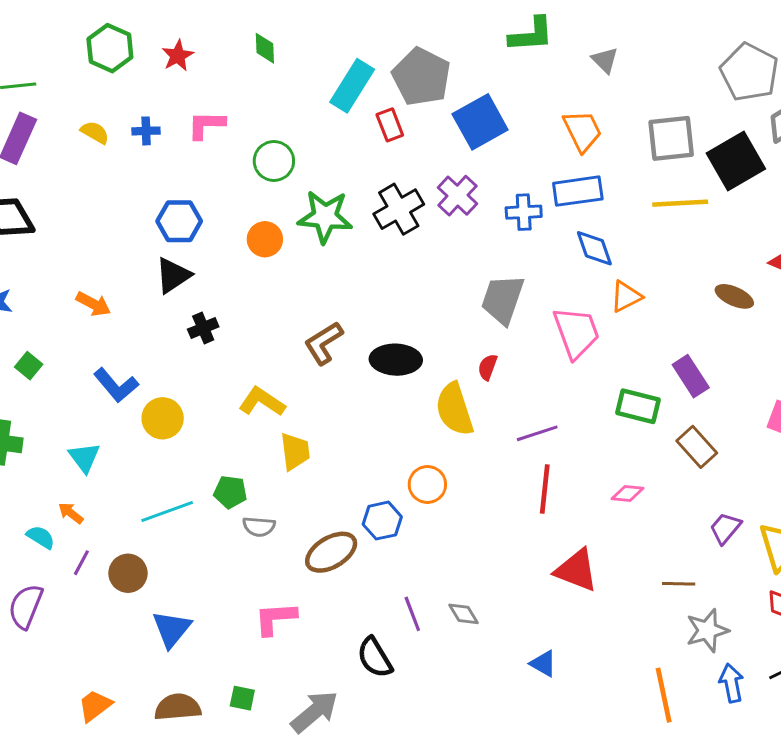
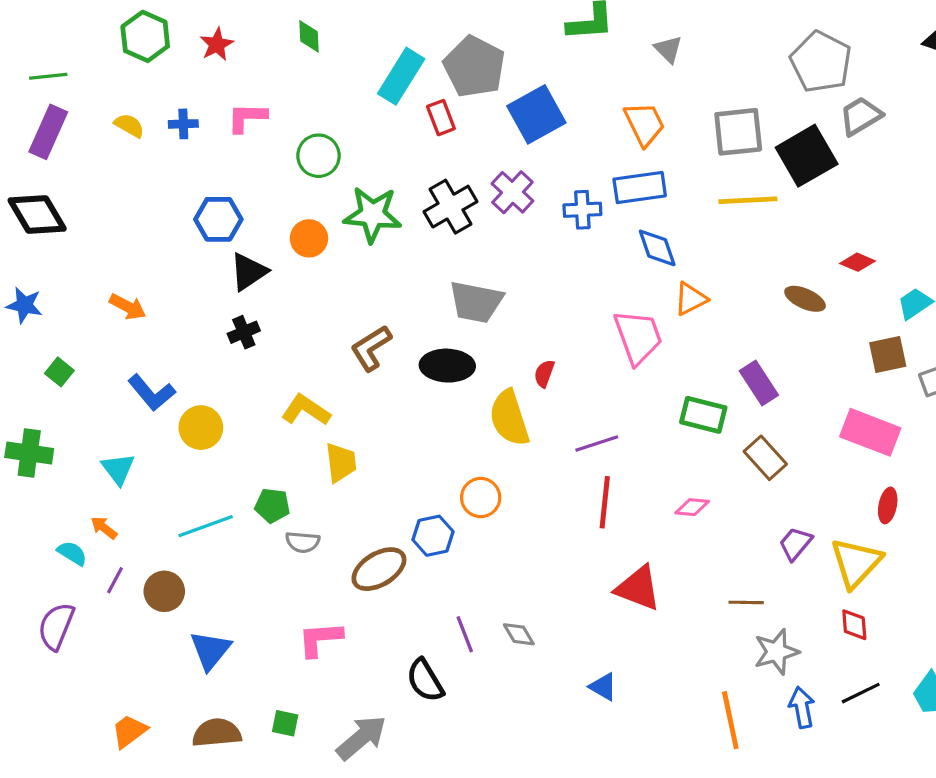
black triangle: (173, 275) -> (249, 272), moved
gray trapezoid: (503, 299) -> (476, 302), moved, turned -98

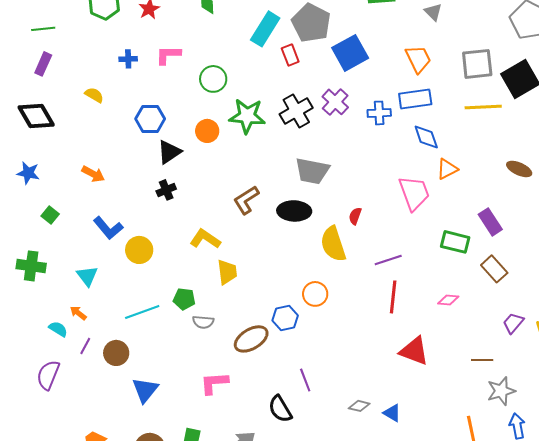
yellow semicircle: (129, 125) -> (94, 95), moved
purple rectangle: (48, 132) -> (43, 64), size x0.7
gray diamond: (519, 634) -> (359, 406), moved, turned -45

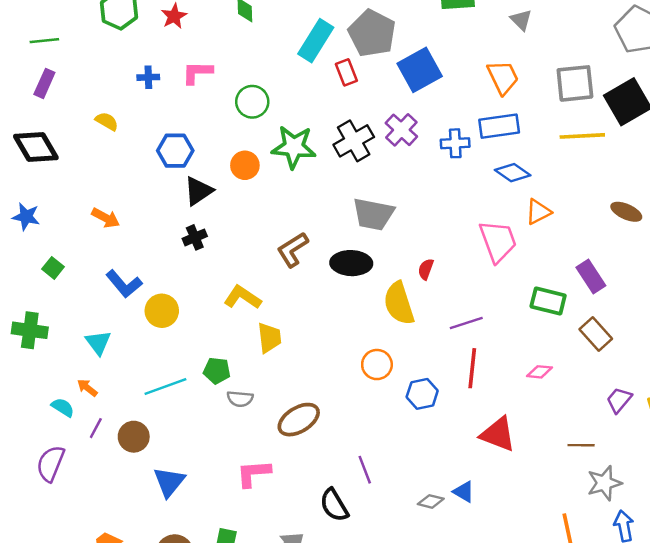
blue diamond: (426, 137) -> (513, 173), turned -36
blue hexagon: (285, 318) -> (422, 394), moved
blue triangle: (392, 413) -> (464, 492), moved

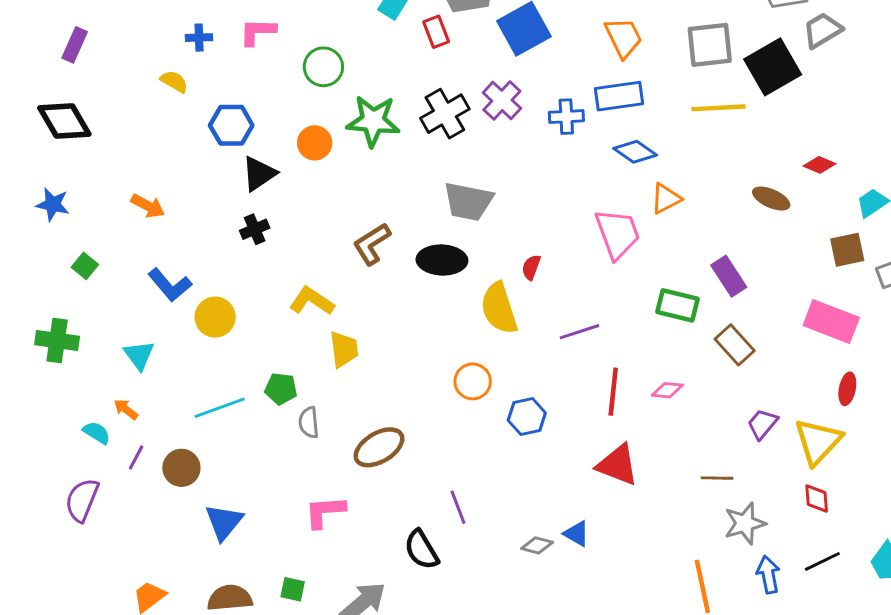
yellow semicircle: (107, 121) -> (174, 81), moved
red line: (472, 368) -> (613, 392), moved
gray semicircle: (240, 399) -> (309, 422), turned 80

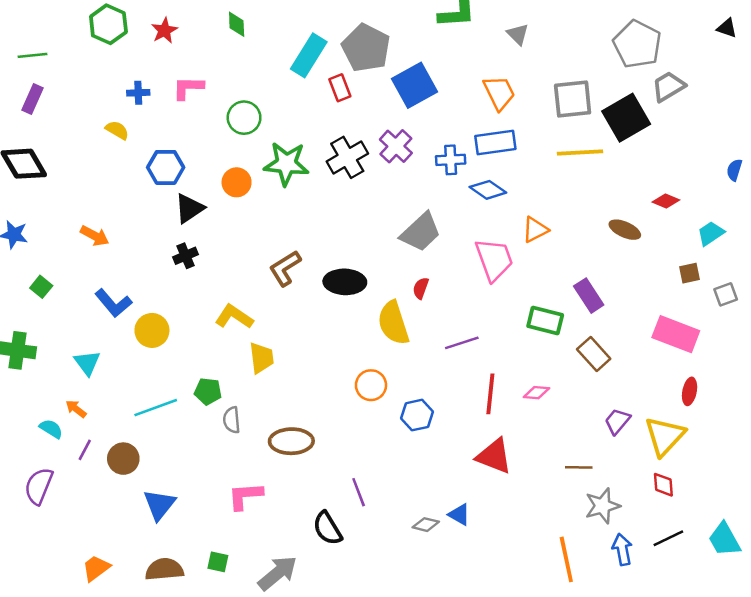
blue diamond: (635, 152) -> (488, 190), moved
gray trapezoid: (468, 201) -> (421, 232), moved, turned -54
brown square: (847, 250) -> (690, 273), size x0.7
brown ellipse: (379, 447) -> (291, 441), turned 30

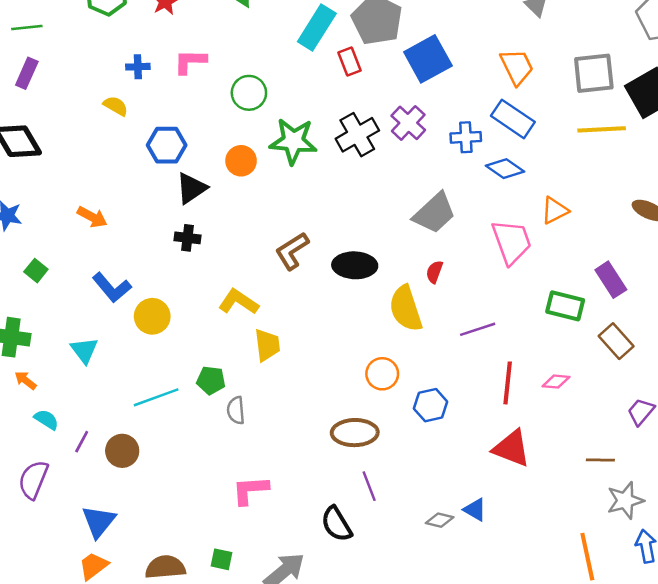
blue rectangle: (495, 143) -> (513, 119), turned 42
black cross: (186, 256) -> (187, 238), turned 30
orange arrow: (76, 409) -> (25, 380), moved
brown ellipse: (291, 441) -> (355, 433), moved
blue triangle: (159, 505) -> (99, 521), moved

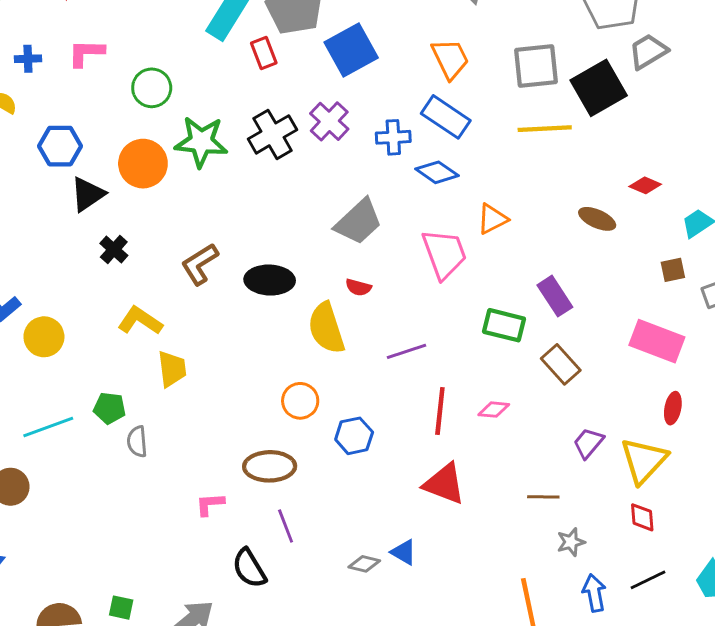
orange circle: (241, 161) -> (143, 164), size x1.4
black cross: (187, 238) -> (114, 249), moved, turned 35
red semicircle: (434, 272) -> (358, 287), turned -95
pink L-shape: (250, 490) -> (210, 504), moved, size x0.7
gray star: (625, 501) -> (571, 542), size x0.7

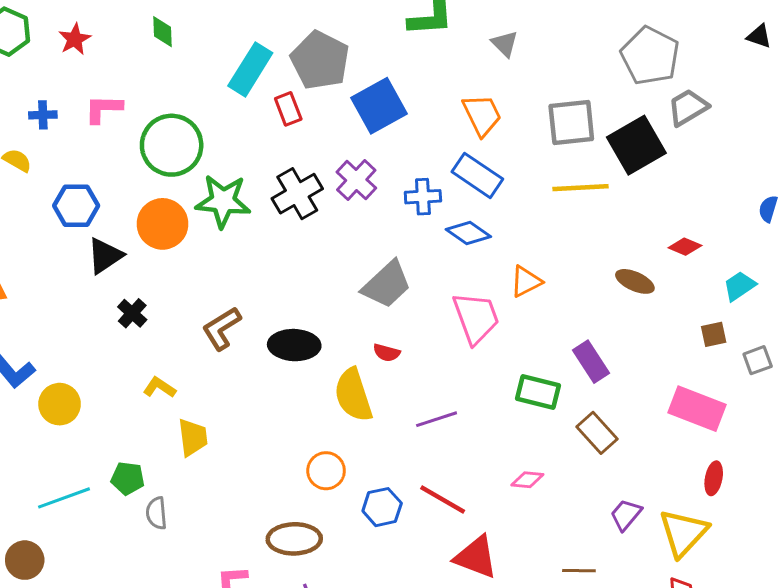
green circle: (152, 88) -> (172, 145), size x1.5
yellow L-shape: (140, 321) -> (159, 387), size x0.7
red line: (440, 411) -> (443, 499), moved, turned -66

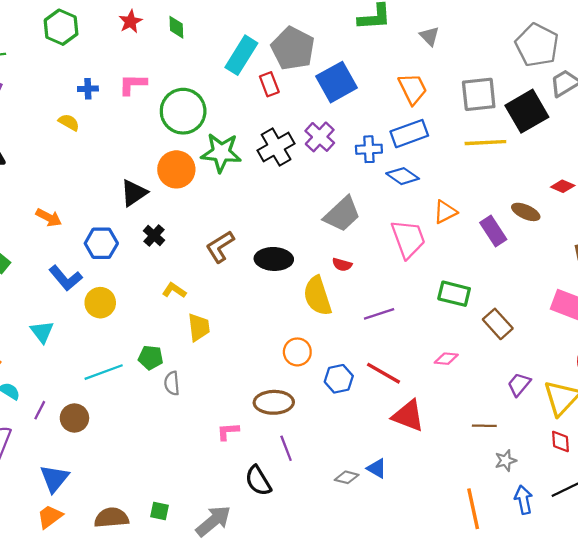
red star: (75, 39) -> (130, 22), moved
blue rectangle: (477, 175) -> (409, 134), turned -54
blue hexagon: (76, 206) -> (101, 243), moved
purple rectangle: (591, 362) -> (493, 231), moved

